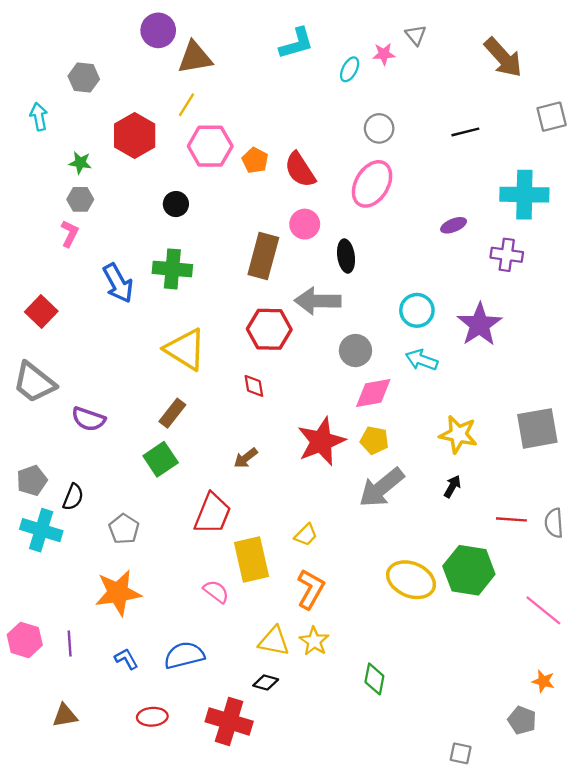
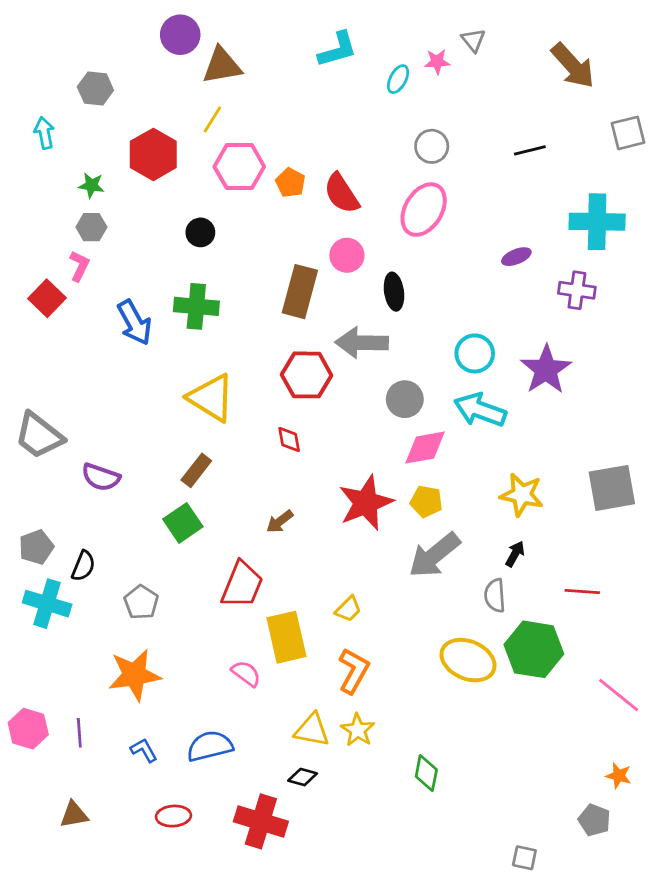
red square: (41, 312) -> (47, 298), moved
cyan arrow: (422, 360) -> (480, 410), size x1.4
gray semicircle: (554, 523) -> (495, 596), moved

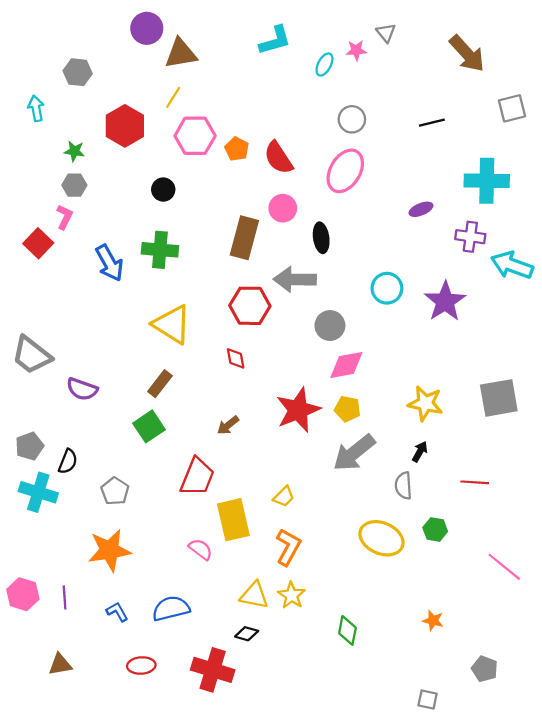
cyan arrow: (480, 410) -> (512, 265), moved
green hexagon: (534, 649) -> (435, 530), size x0.5
orange star: (619, 776) -> (433, 621), moved

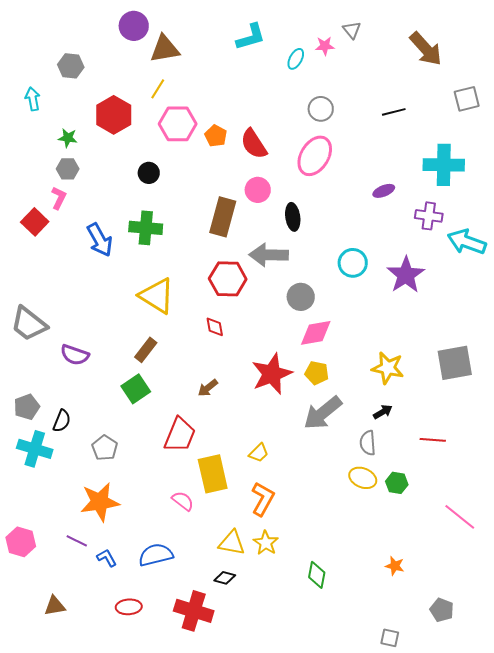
black arrow: (420, 452) -> (383, 412), turned 30
yellow ellipse: (381, 538) -> (363, 478), moved, size x0.7
purple line: (65, 597) -> (77, 541), moved, turned -60

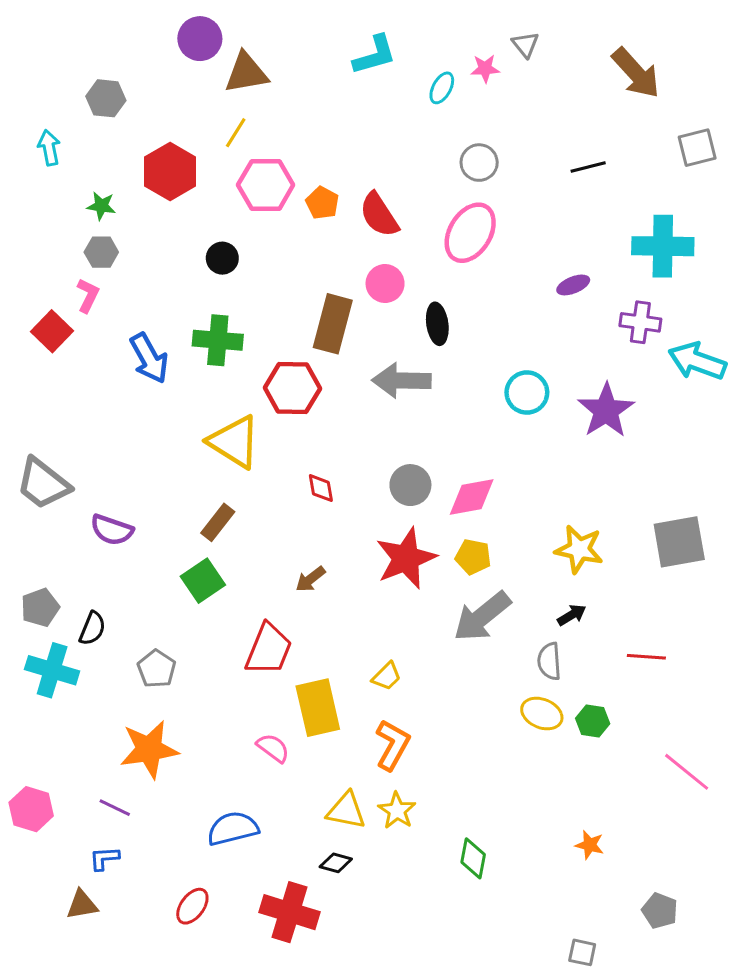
red hexagon: (228, 279) -> (292, 388), moved
gray circle: (301, 297) -> (410, 485), moved
blue L-shape: (107, 558) -> (104, 858), moved, turned -65
red ellipse: (129, 607) -> (192, 906), turned -50

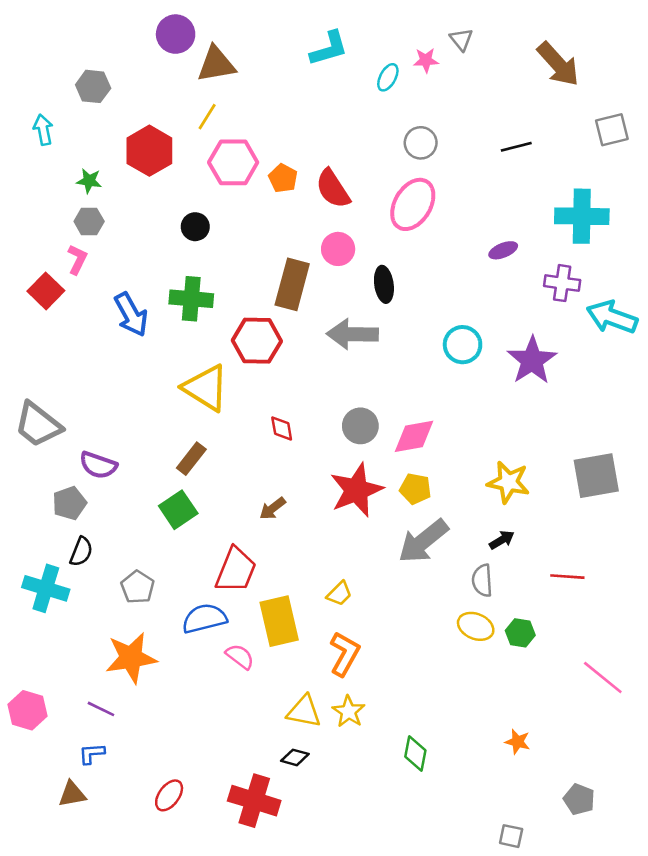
gray pentagon: (40, 608) -> (69, 503), moved
blue semicircle: (233, 829) -> (204, 619), moved

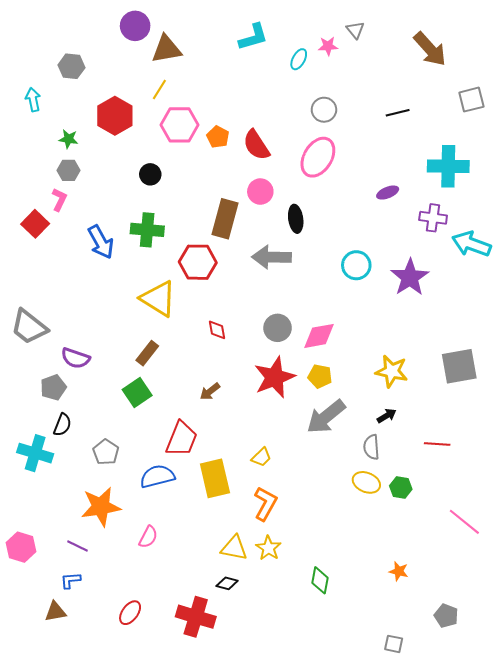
pink semicircle: (240, 657) -> (148, 537), moved, turned 80

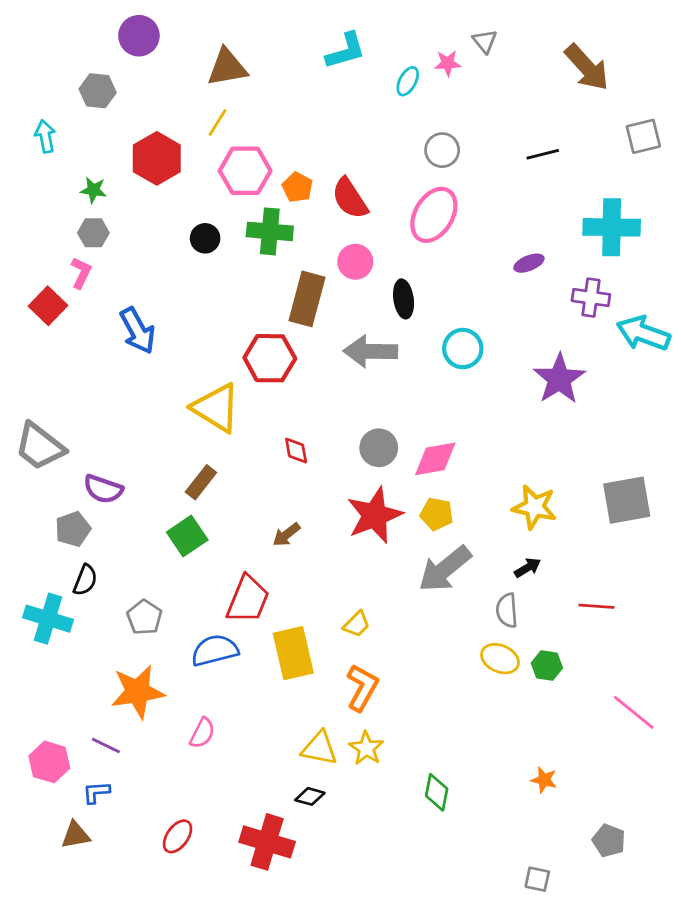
purple circle: (135, 26) -> (139, 36), moved
green cross: (147, 230) -> (270, 231), moved
cyan circle: (356, 265) -> (463, 349), moved
pink hexagon: (21, 547) -> (49, 762), moved

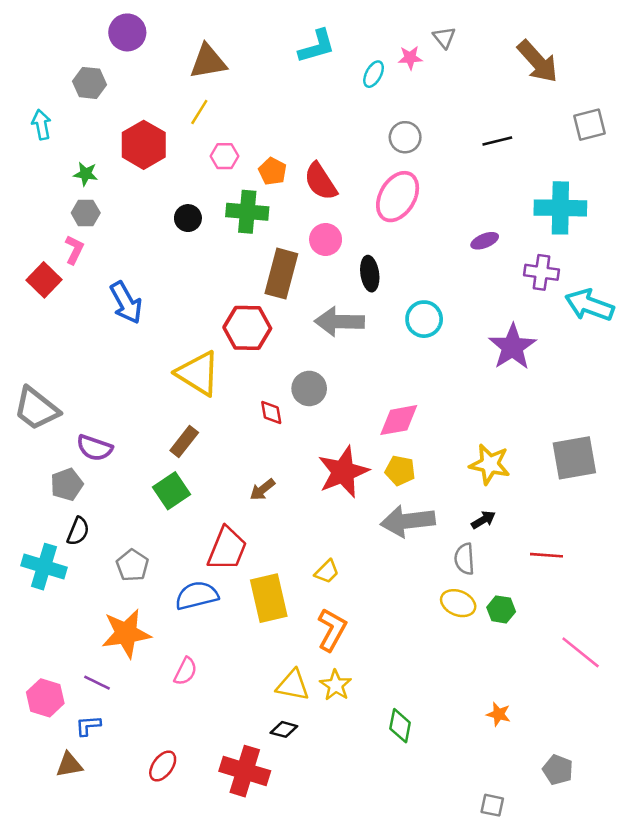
pink hexagon: (245, 171) -> (225, 156), size x0.6
gray circle: (379, 448) -> (309, 388), moved
gray arrow: (445, 569) -> (408, 521), turned 32

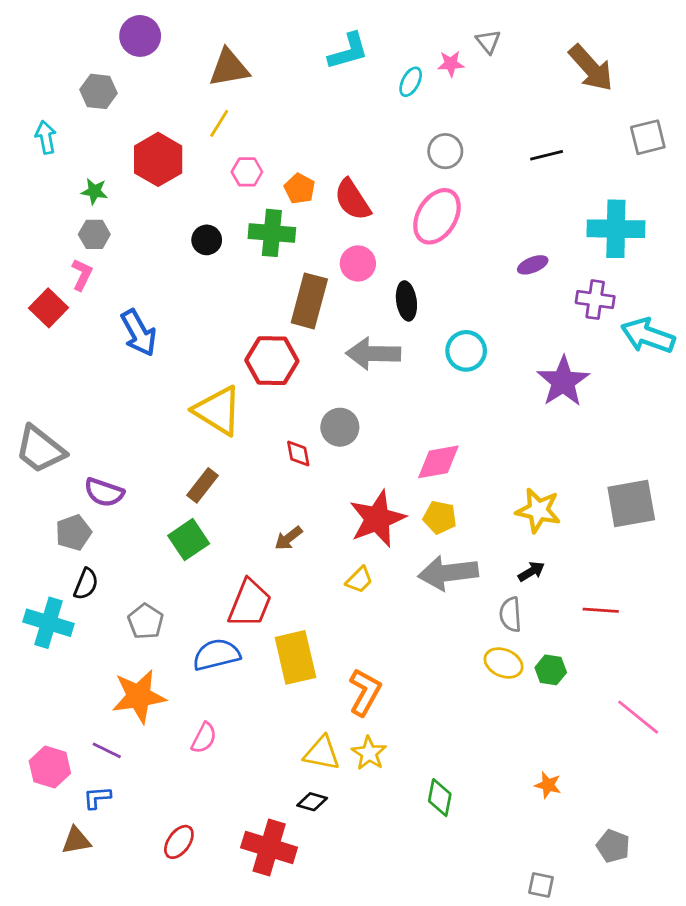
yellow trapezoid: (327, 572) -> (359, 580), moved

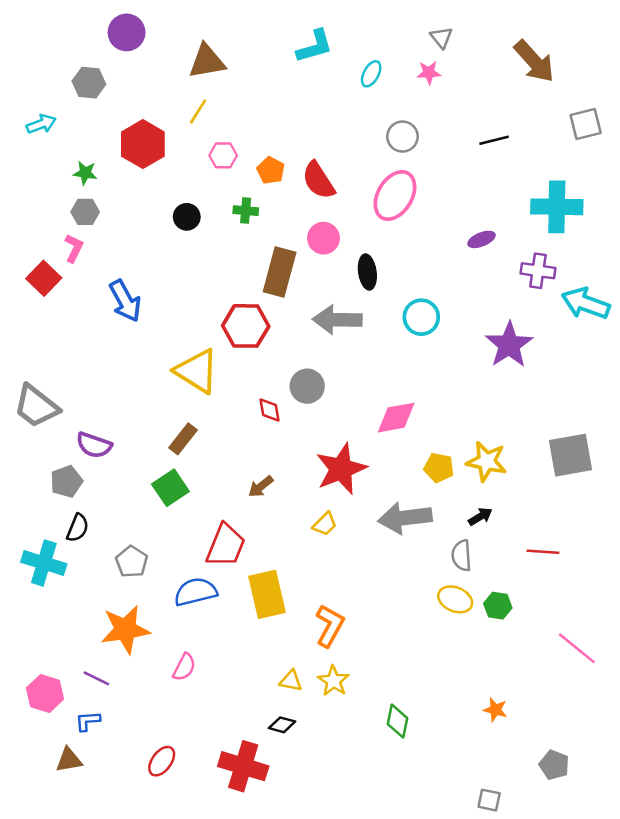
pink star: (451, 64) -> (429, 73), moved
cyan arrow: (46, 137) -> (41, 124), turned 80
green cross: (272, 233) -> (246, 211), size x0.6
yellow pentagon: (440, 517) -> (439, 468), moved
yellow triangle: (322, 753) -> (291, 681), size x0.7

